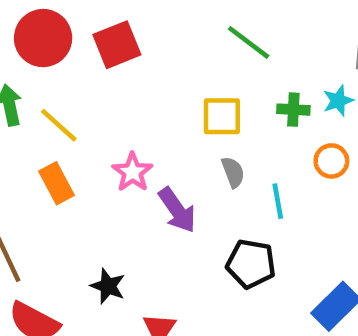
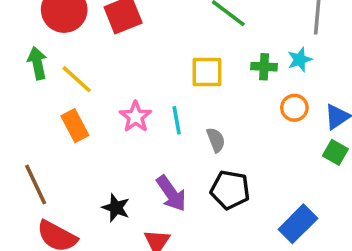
gray semicircle: (233, 172) -> (216, 140), moved
cyan line: (278, 201) -> (177, 120), moved
purple arrow: (177, 210) -> (171, 193), moved

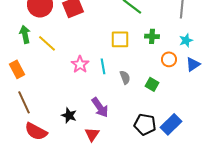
cyan star: (300, 60) -> (186, 40), moved
orange rectangle: (75, 126) -> (17, 69), moved
green square: (335, 152) -> (152, 84), moved
black pentagon: (230, 190) -> (145, 124), moved

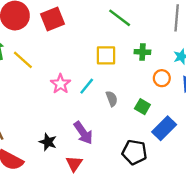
cyan line: (103, 66) -> (87, 86), turned 49
blue rectangle: (171, 124) -> (164, 128), moved

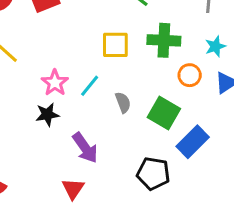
green cross: (142, 52) -> (164, 40), size x1.5
green square: (142, 107) -> (164, 113), size x1.5
black star: (48, 142) -> (47, 115), moved, turned -30

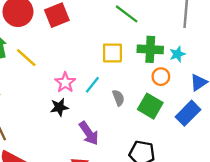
cyan star: (215, 46) -> (177, 54), moved
orange circle: (190, 75) -> (161, 77), moved
blue rectangle: (193, 142) -> (188, 113), moved

